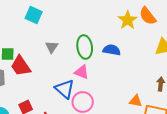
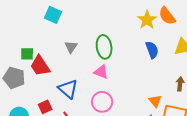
blue semicircle: (112, 50) -> (152, 50), moved, turned 60
blue triangle: (65, 89) -> (68, 89), moved
orange triangle: (136, 101) -> (155, 101), turned 40

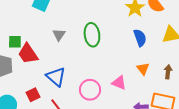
pink triangle: (101, 72) -> (119, 83), moved
orange triangle: (155, 101) -> (143, 69), moved

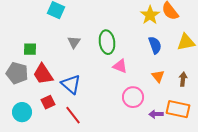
red trapezoid: (28, 54) -> (43, 74), moved
pink triangle: (119, 83) -> (120, 66), moved
pink circle: (90, 90) -> (133, 97), moved

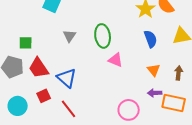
pink circle: (133, 97) -> (129, 110), moved
purple arrow: (156, 114) -> (155, 93), moved

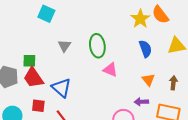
green square: (26, 43) -> (29, 61), moved
purple arrow: (155, 93) -> (141, 102), moved
red square: (44, 96) -> (38, 106), turned 32

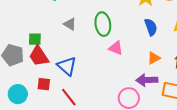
gray triangle: (64, 46) -> (70, 24), turned -32
orange triangle: (148, 80) -> (154, 58), turned 40
purple arrow: (141, 102) -> (147, 80), size x1.5

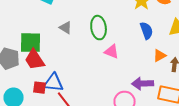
green square: (35, 39) -> (31, 43), size x1.6
orange triangle: (154, 58) -> (160, 56), moved
blue triangle: (67, 66) -> (54, 83), moved, turned -35

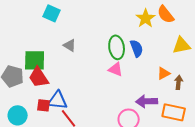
green ellipse: (99, 28) -> (117, 47), moved
blue semicircle: (147, 31) -> (137, 48), moved

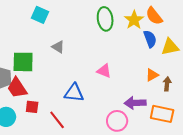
green ellipse: (117, 47) -> (105, 19), moved
blue semicircle: (137, 48) -> (150, 39), moved
red trapezoid: (39, 77) -> (17, 88), moved
blue triangle: (58, 100) -> (74, 93), moved

